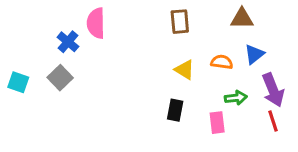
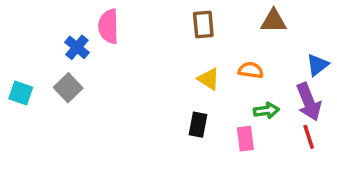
blue triangle: (254, 54) -> (317, 65), moved

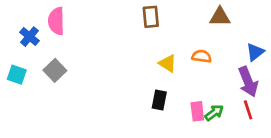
brown rectangle: (203, 25) -> (151, 17), moved
pink semicircle: (109, 26) -> (56, 21), moved
blue cross: (77, 47) -> (29, 37), moved
green arrow: (267, 111) -> (214, 113), moved, turned -30

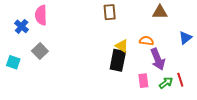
cyan square: (17, 75) -> (13, 62), moved
purple arrow: (248, 82) -> (158, 59), moved
black rectangle: (159, 100) -> (118, 60), moved, size x1.5
green arrow: (214, 113) -> (166, 83), moved

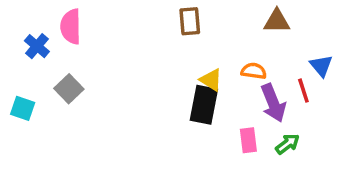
blue triangle: (185, 38) -> (321, 66), turned -32
red line: (180, 80) -> (303, 91), moved

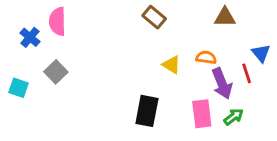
brown rectangle: (190, 21) -> (154, 17), turned -45
black rectangle: (204, 105) -> (147, 111), moved
pink rectangle: (248, 140) -> (202, 114), size x1.4

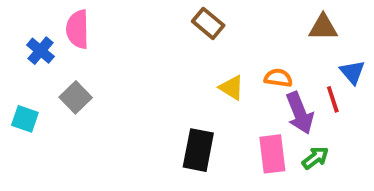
brown triangle: (225, 17) -> (323, 27), moved

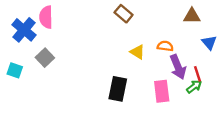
blue cross: (41, 51) -> (24, 30), size x1.5
red line: (333, 99) -> (198, 74), moved
green arrow: (315, 158) -> (194, 87), moved

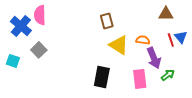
brown rectangle: (124, 14) -> (107, 21), moved, turned 35
yellow triangle: (137, 52) -> (119, 45), size x1.5
red line: (198, 74) -> (171, 40), moved

